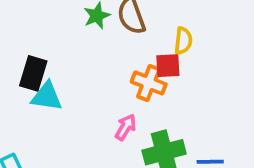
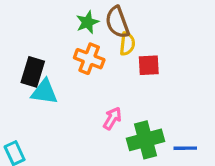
yellow semicircle: (183, 41) -> (127, 44), moved
orange cross: (149, 83) -> (89, 59), moved

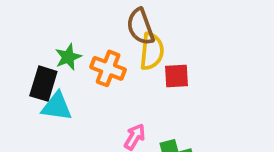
green star: (87, 22) -> (68, 57), moved
yellow semicircle: (127, 44) -> (152, 51), size x1.4

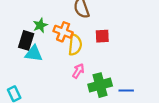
yellow semicircle: (152, 51) -> (75, 45), moved

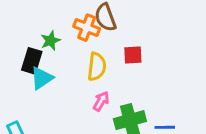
orange cross: (63, 32) -> (87, 28), moved
cyan triangle: (34, 54) -> (42, 78), turned -42

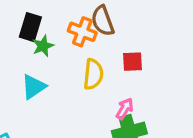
black rectangle: (32, 61) -> (30, 27), moved
pink arrow: (101, 101) -> (125, 109), moved

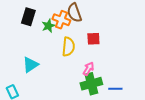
green star: (43, 46) -> (48, 26), moved
cyan triangle: (34, 87) -> (30, 65), moved

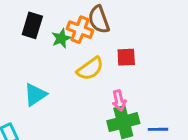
yellow semicircle: (68, 47) -> (90, 69), turned 48
pink arrow: (88, 69) -> (119, 100), turned 136

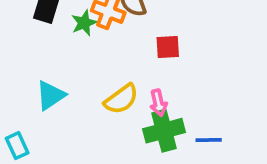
yellow semicircle: (90, 69) -> (121, 99), moved

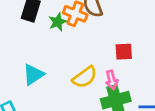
red square: (168, 47) -> (124, 52), moved

